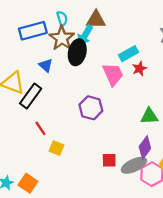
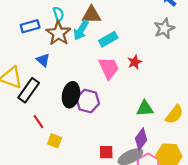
blue rectangle: (33, 31) -> (30, 26), size x0.7
black ellipse: (77, 52) -> (71, 95), moved
cyan rectangle: (128, 54) -> (108, 39), moved

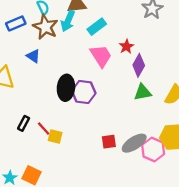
black rectangle: (29, 90) -> (24, 123), moved, size x0.6
red line: (39, 122) -> (44, 129), moved
purple diamond: (141, 139) -> (139, 65), moved

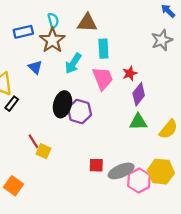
cyan arrow: (68, 21) -> (73, 63), moved
cyan rectangle: (97, 27) -> (103, 49), turned -66
black rectangle: (24, 123) -> (12, 104), moved

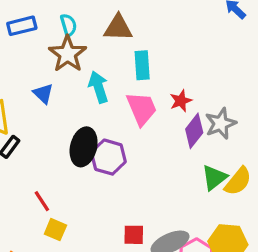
blue rectangle: (23, 32) -> (22, 26), moved
gray star: (162, 40) -> (221, 124), moved
cyan arrow: (73, 63) -> (98, 87), turned 130
green triangle: (138, 122) -> (214, 178), moved, turned -36
yellow square: (43, 151) -> (55, 230), moved

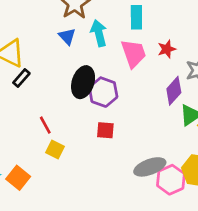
blue triangle: (43, 94) -> (67, 36), moved
purple diamond: (194, 131) -> (174, 91), moved
red square: (134, 235) -> (105, 130), moved

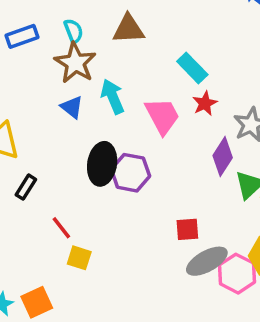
cyan rectangle: (136, 17) -> (192, 68), moved, turned -35
black rectangle: (21, 78) -> (26, 187), moved
red square: (105, 130) -> (187, 229), moved
orange square: (18, 178) -> (37, 302), turned 35

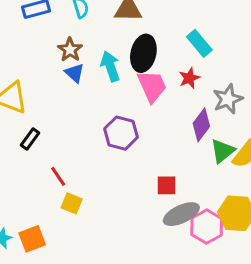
brown star: (75, 63) -> (70, 50), moved, size x0.7
cyan rectangle: (192, 68) -> (199, 43), moved
black ellipse: (102, 164) -> (143, 53), moved

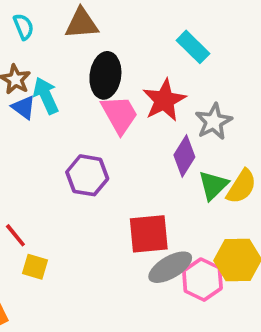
cyan rectangle: (199, 43) -> (193, 47), moved
cyan arrow: (110, 66) -> (46, 96), moved
red star: (189, 78) -> (164, 100), size x1.6
red square: (166, 185) -> (149, 234), size x1.6

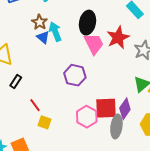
purple diamond: (184, 156) -> (125, 109), moved
gray ellipse: (170, 267) -> (116, 126), turned -55
pink hexagon: (202, 280) -> (87, 117), moved

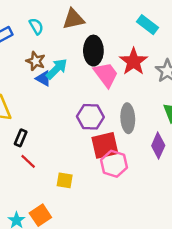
cyan arrow: (55, 32) -> (57, 69), turned 78
red line: (35, 105) -> (28, 161), moved
red square: (106, 108) -> (105, 145), moved
gray ellipse: (116, 126) -> (128, 118), moved

